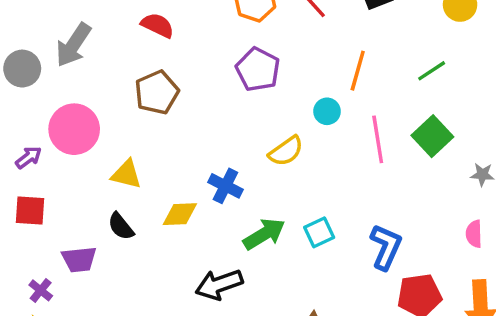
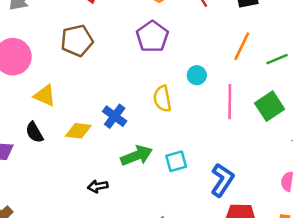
orange line: (358, 71) -> (242, 46), moved
yellow semicircle: (286, 151) -> (162, 99), turned 105
black arrow: (219, 285) -> (98, 186), size x0.6

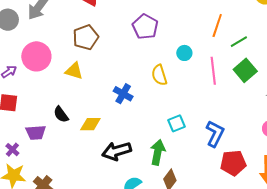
green line: (277, 59) -> (239, 42), moved
yellow triangle: (45, 96) -> (74, 71), moved
yellow diamond: (78, 131) -> (90, 124), moved
green arrow: (136, 156) -> (158, 152), moved, turned -50
black arrow: (98, 186) -> (117, 151), size x1.8

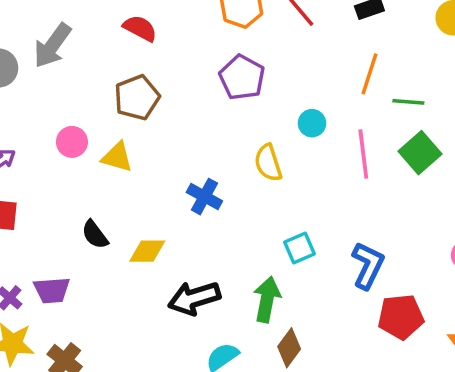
green line: (239, 42) -> (408, 102), turned 36
pink circle: (36, 56) -> (72, 142), moved, size x0.6
purple trapezoid: (36, 133) -> (52, 290), moved

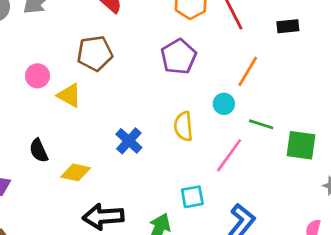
orange line: (370, 74) -> (248, 71), moved
green line: (408, 102) -> (261, 124), moved
green square: (420, 153) -> (301, 145), turned 36
pink line: (363, 154) -> (229, 155), moved, turned 30

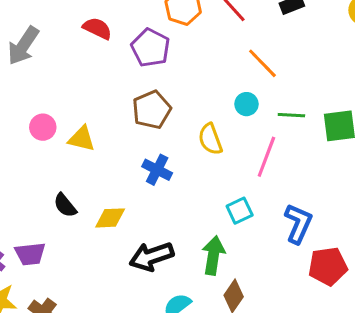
brown pentagon: (95, 53) -> (152, 110), moved
purple pentagon: (179, 57) -> (151, 48), moved
orange line: (248, 71) -> (262, 63), turned -60

